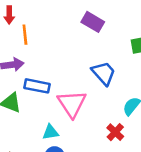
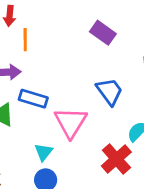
cyan triangle: (50, 132) -> (44, 152), turned -48
red cross: (115, 132) -> (116, 159), size x1.5

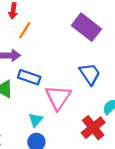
purple rectangle: (103, 33) -> (86, 27), size x1.4
orange line: (25, 40) -> (25, 30), turned 30

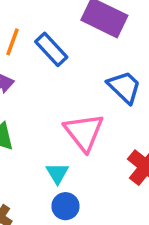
blue rectangle: (29, 77) -> (51, 49), moved, turned 40

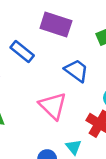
cyan triangle: (57, 173) -> (74, 147), moved

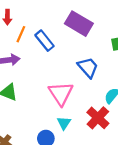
cyan triangle: (74, 147) -> (64, 123), moved

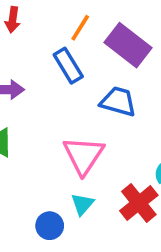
orange line: (21, 34) -> (80, 28), moved
blue trapezoid: (88, 67) -> (118, 101), moved, turned -40

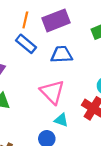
purple rectangle: (128, 45) -> (56, 20), turned -40
cyan triangle: (82, 204) -> (61, 120), turned -32

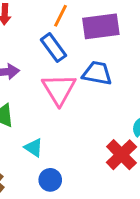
pink triangle: (52, 92) -> (59, 89), moved
cyan triangle: (61, 120) -> (34, 148), moved

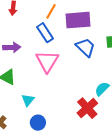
blue trapezoid: (97, 73) -> (85, 47), moved, turned 30
cyan triangle: (34, 148) -> (28, 100), turned 32

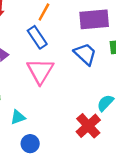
purple rectangle: (78, 20) -> (94, 19), moved
cyan triangle: (28, 100) -> (18, 117), turned 32

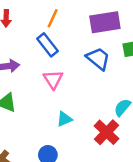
pink triangle: (40, 71) -> (53, 79), size x0.7
cyan triangle: (18, 117) -> (64, 119), moved

